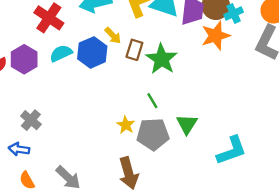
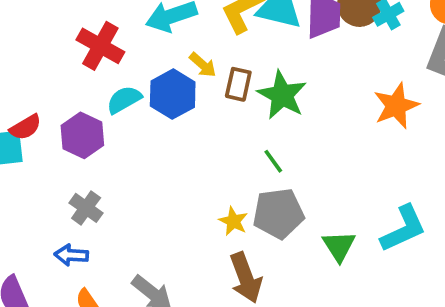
orange star: (216, 36) -> (396, 106), moved
purple hexagon: (24, 59) -> (82, 135), moved
green triangle: (187, 124) -> (339, 246), moved
yellow star: (126, 125) -> (233, 221), moved

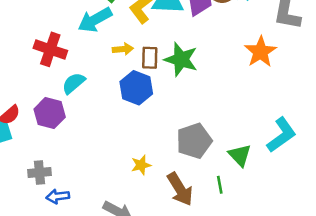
yellow arrow: (203, 65) -> (123, 49), turned -36
blue hexagon: (173, 94) -> (136, 88), moved
green line: (273, 161) -> (220, 185), moved, turned 36
gray cross: (86, 208) -> (39, 173), moved, turned -30
yellow star: (233, 221) -> (141, 165), moved, turned -30

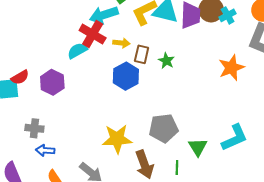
red cross: (50, 49) -> (93, 34), moved
green star: (181, 59) -> (166, 61), size x0.6
cyan semicircle: (74, 83) -> (77, 51), moved
yellow star: (141, 165) -> (117, 139), size x1.8

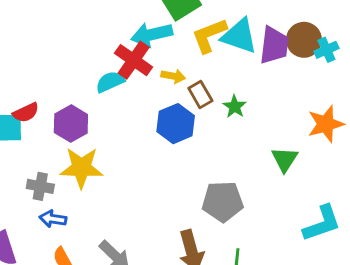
brown rectangle: (142, 54) -> (200, 95), turned -48
yellow star: (117, 139) -> (81, 168), moved
green triangle: (198, 147) -> (285, 159), moved

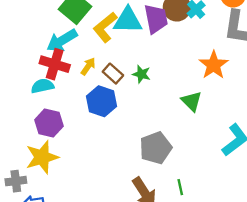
yellow arrow: (173, 76) -> (88, 66), turned -48
cyan semicircle: (110, 82) -> (42, 86), turned 30
purple hexagon: (71, 123) -> (49, 123), moved

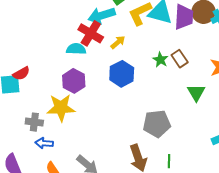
brown rectangle: (113, 74) -> (180, 59), moved

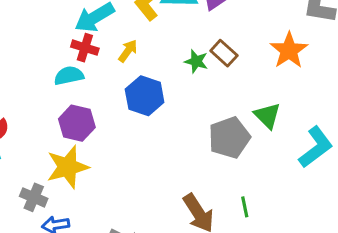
red cross: (91, 33) -> (85, 48), size x0.7
green triangle: (196, 93) -> (267, 116), moved
gray cross: (34, 122) -> (34, 197), turned 30
gray pentagon: (157, 124) -> (229, 138), moved

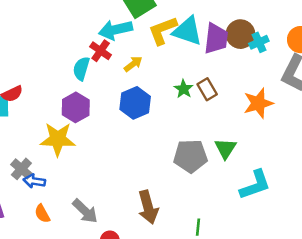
cyan semicircle: (69, 76) -> (81, 69), turned -80
gray cross: (34, 197) -> (21, 169), moved
green line: (245, 207) -> (198, 227), moved

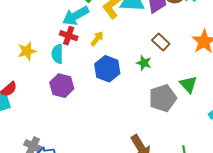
green star: (184, 89) -> (144, 63), moved
yellow star: (58, 139) -> (27, 51), moved, size x0.7

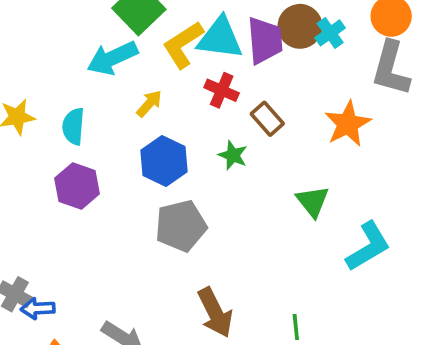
red cross: (69, 36) -> (222, 90), moved
gray pentagon: (163, 98) -> (181, 226), moved

